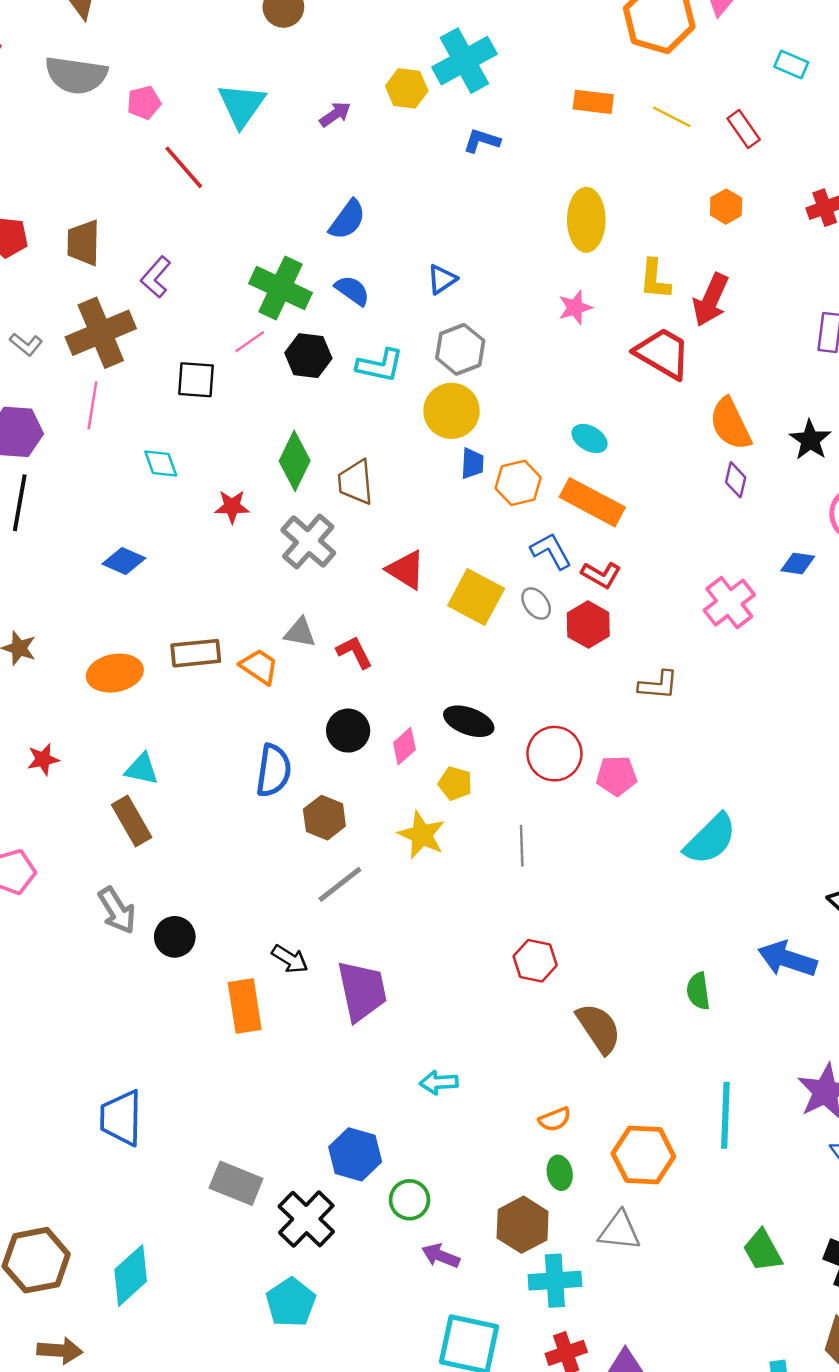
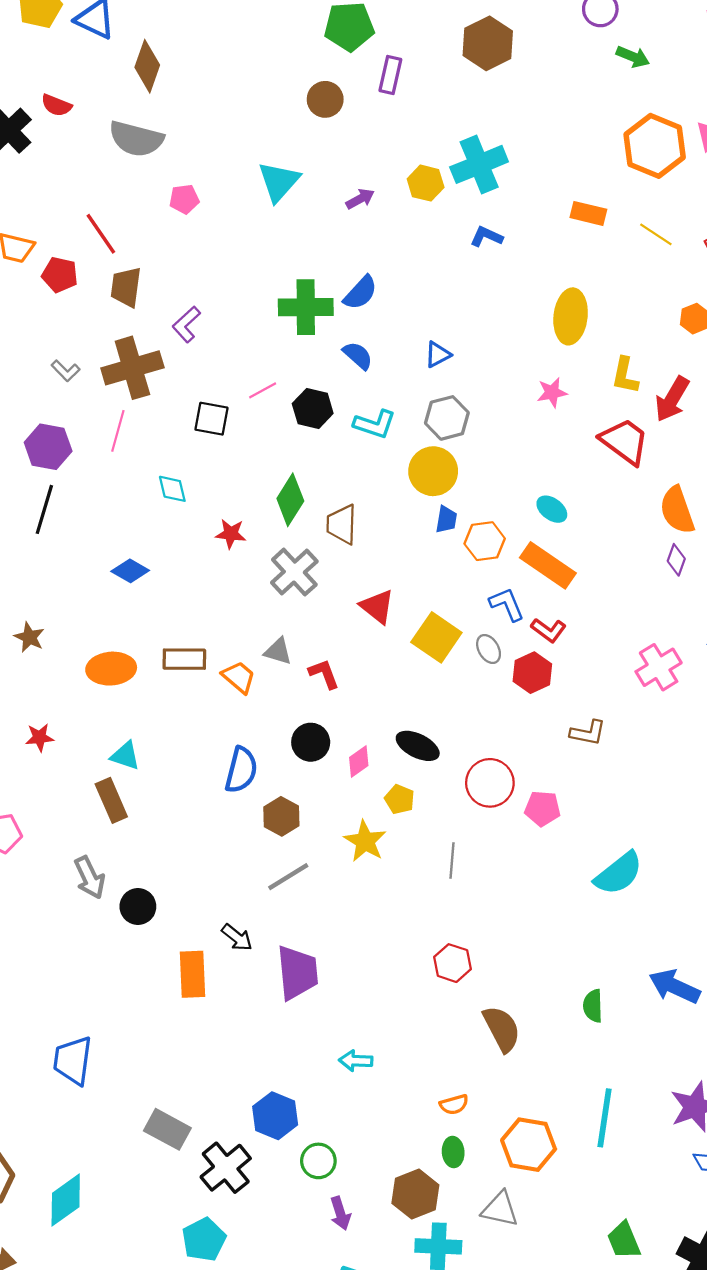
pink pentagon: (144, 103) -> (184, 199), moved
red line: (184, 167) -> (101, 234), moved
green cross: (281, 288) -> (306, 307), moved, turned -32
purple arrow: (441, 1256) -> (340, 1213), turned -136

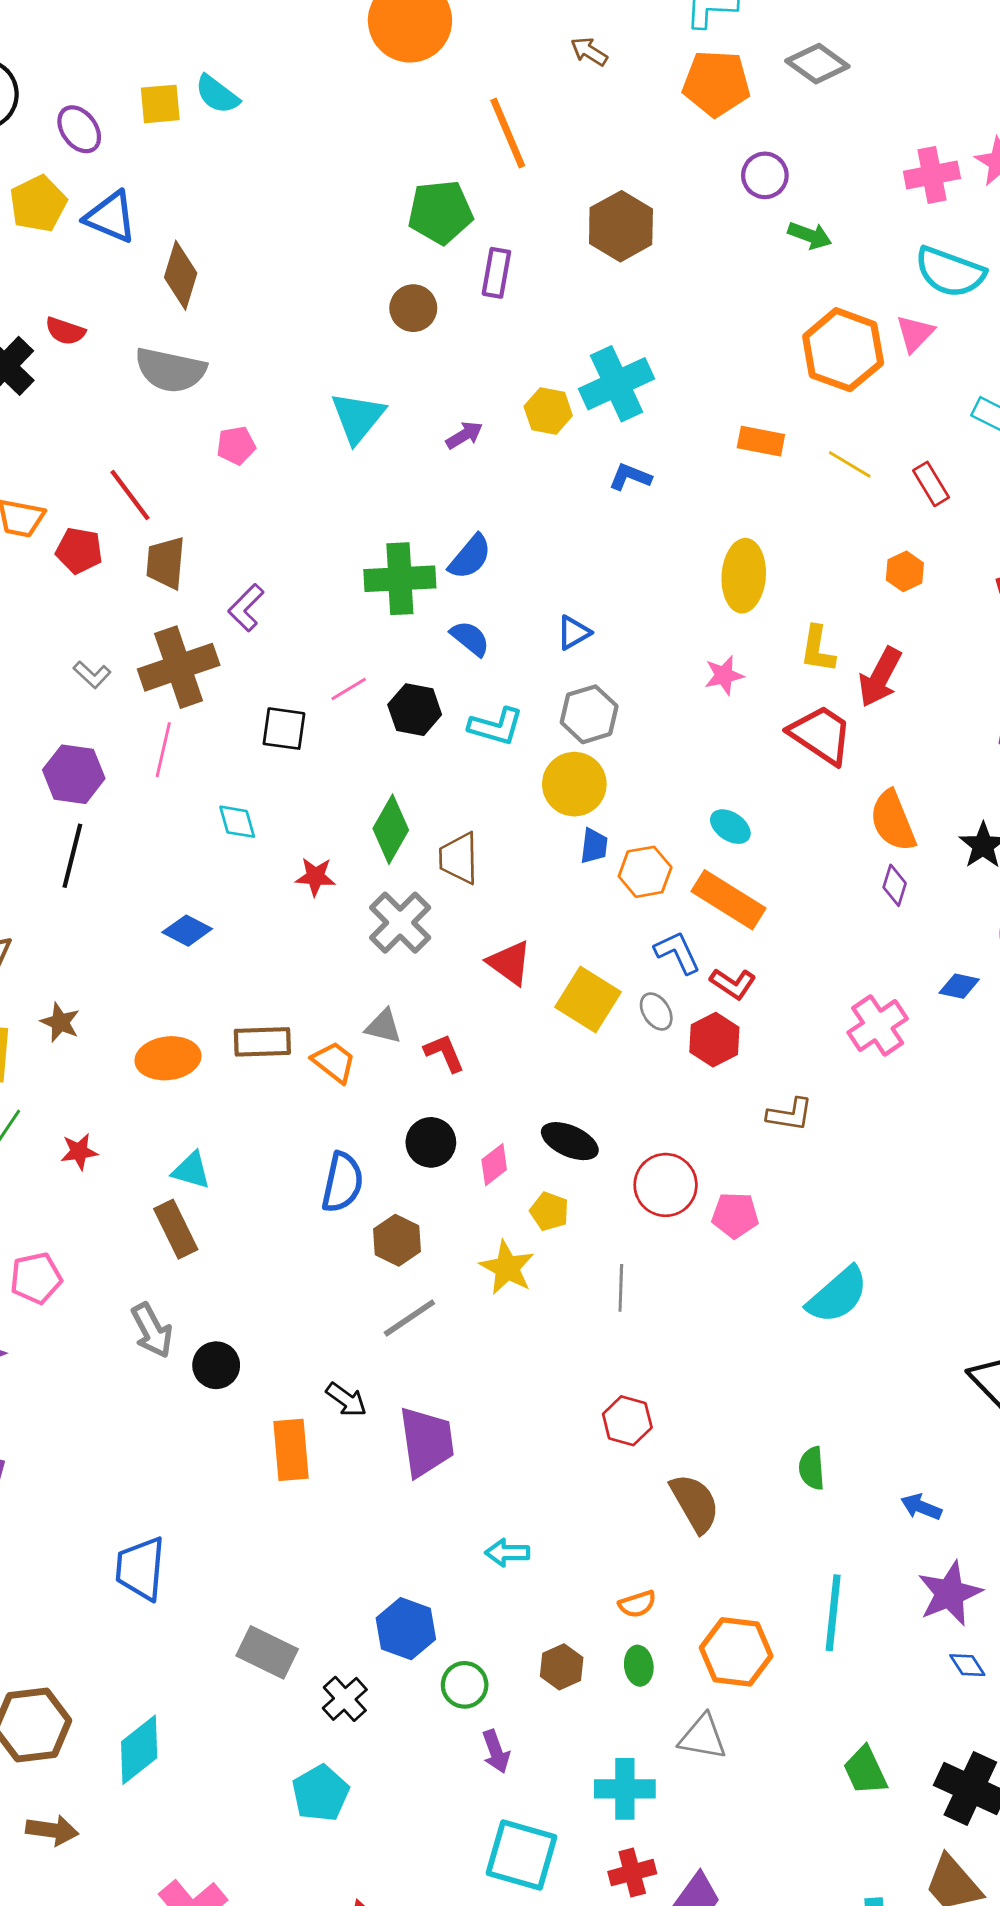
blue arrow: (674, 986) -> (921, 1507), moved, size x0.6
black cross: (226, 1168) -> (345, 1699), size x0.7
brown hexagon: (415, 1194) -> (562, 1667), moved, size x0.7

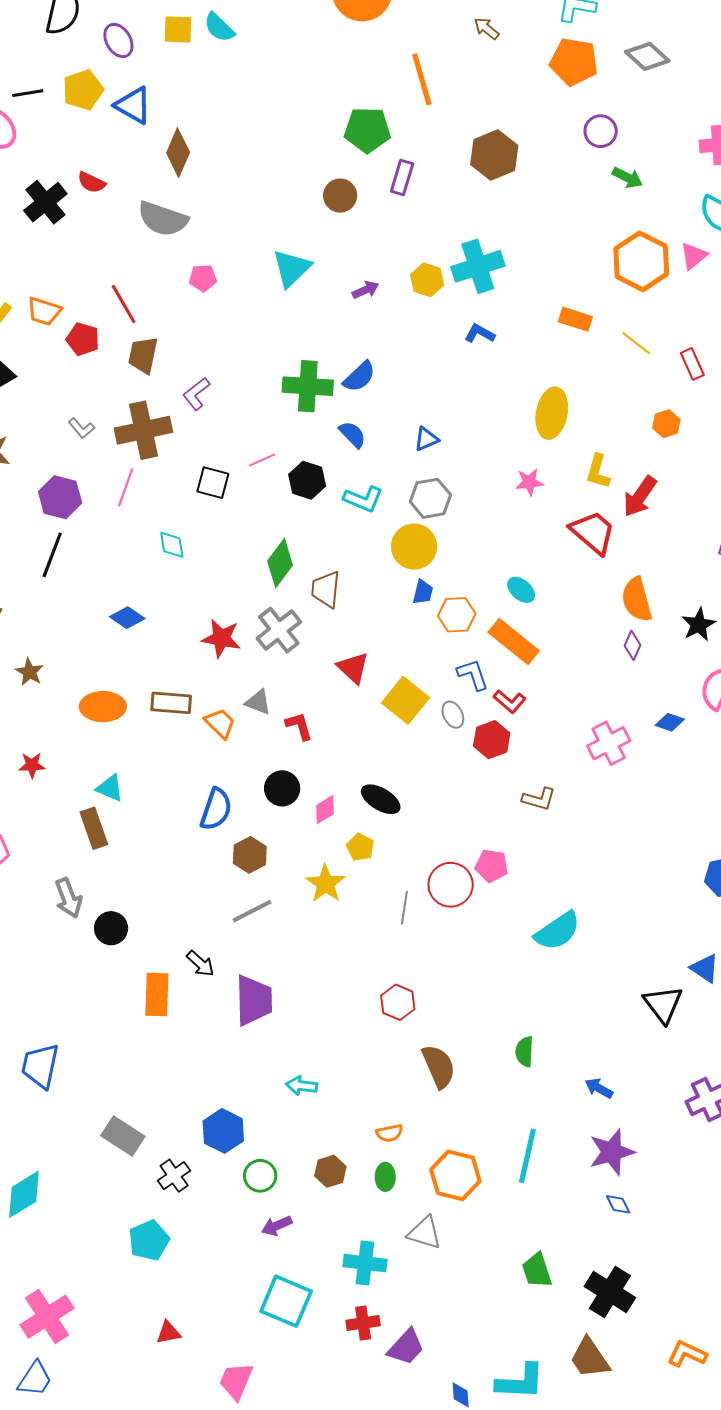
red star: (315, 877) -> (221, 638), moved, size x1.4
red circle: (666, 1185) -> (451, 885), moved
purple arrow: (496, 1751) -> (277, 1226), turned 80

